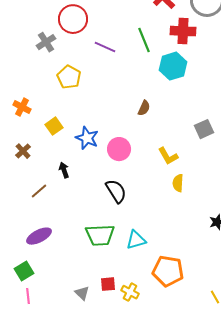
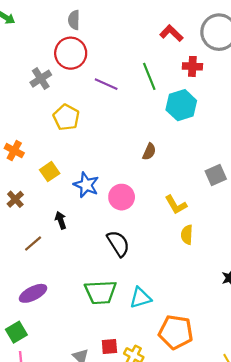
red cross: (183, 31) -> (192, 66), size x0.7

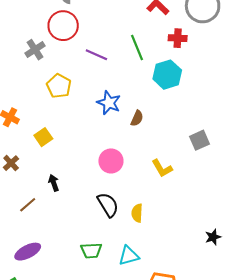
blue star: (86, 185) -> (109, 103), moved
yellow semicircle: (187, 235) -> (137, 213), moved
green trapezoid: (101, 292) -> (91, 251), size x0.7

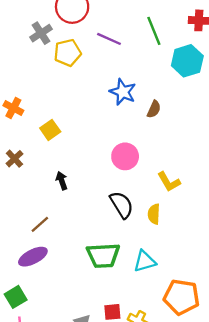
yellow pentagon: (59, 86) -> (67, 53), moved, turned 30
yellow L-shape: (162, 168) -> (169, 182), moved
brown line: (28, 205) -> (40, 224), moved
green trapezoid: (91, 251) -> (103, 255), size x1.4

